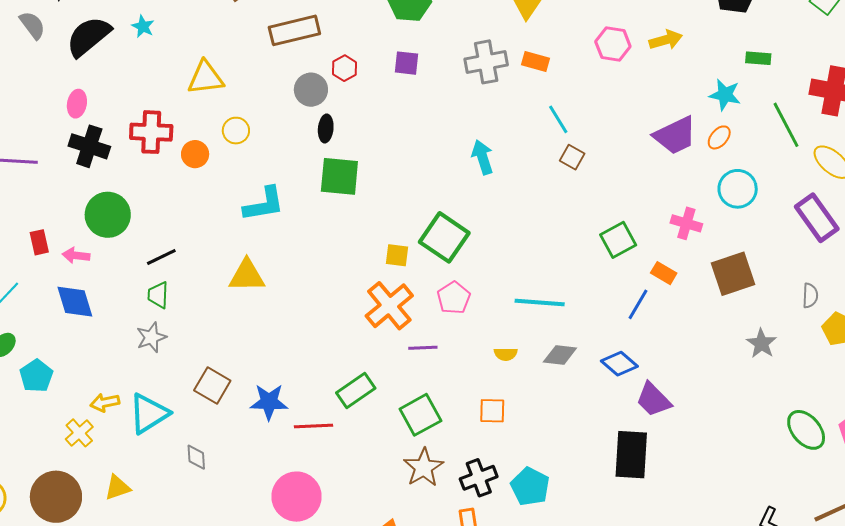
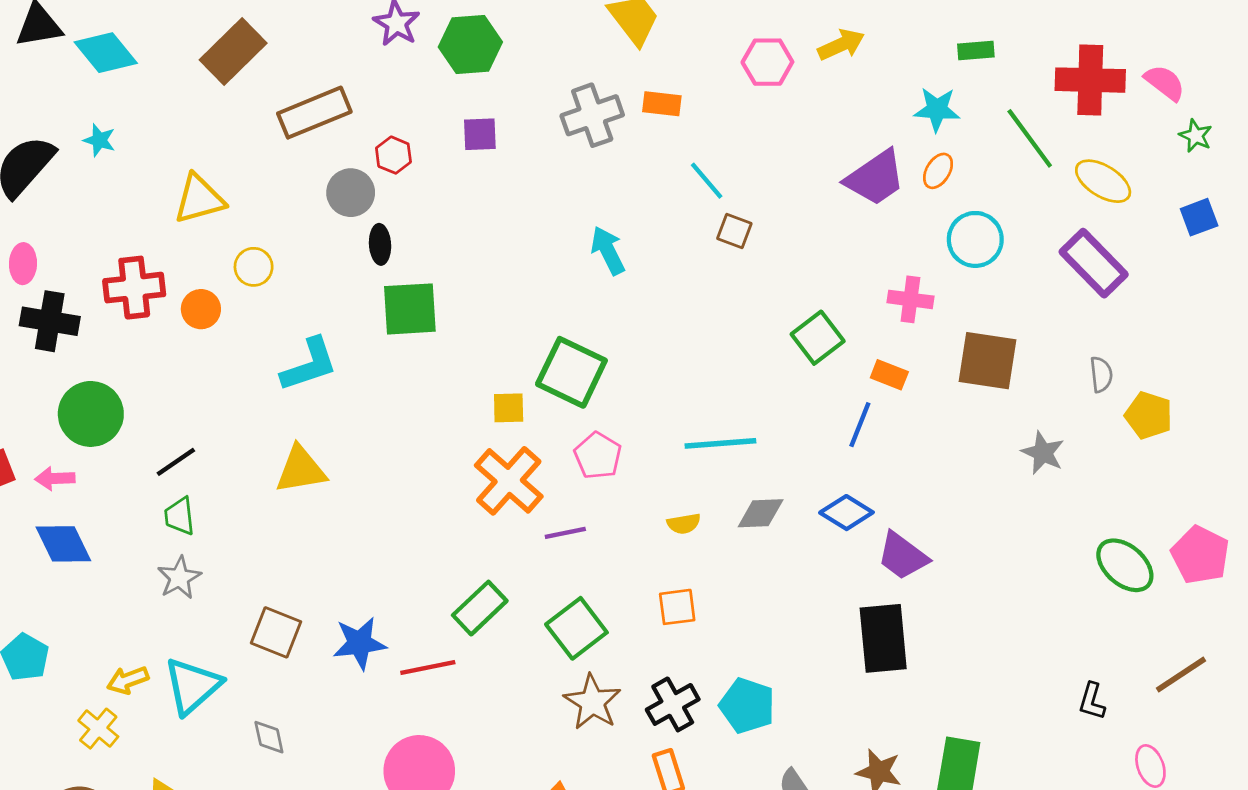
brown square: (733, 274) -> (987, 361), turned 36

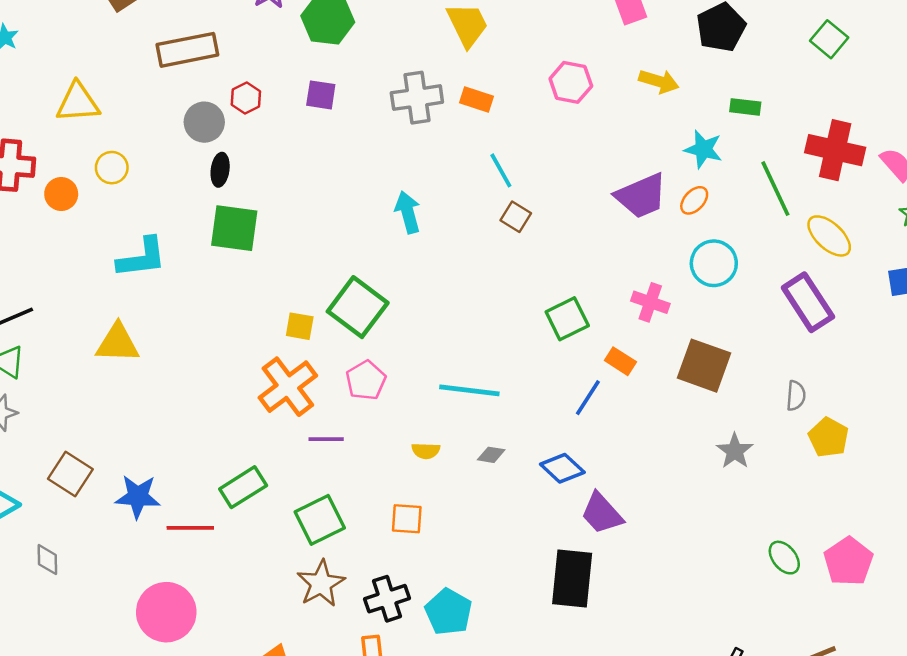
yellow arrow: (841, 45) -> (659, 81), moved, turned 30
gray diamond: (761, 513) -> (491, 455), size x0.7
green ellipse: (1125, 565) -> (784, 558), size x0.7

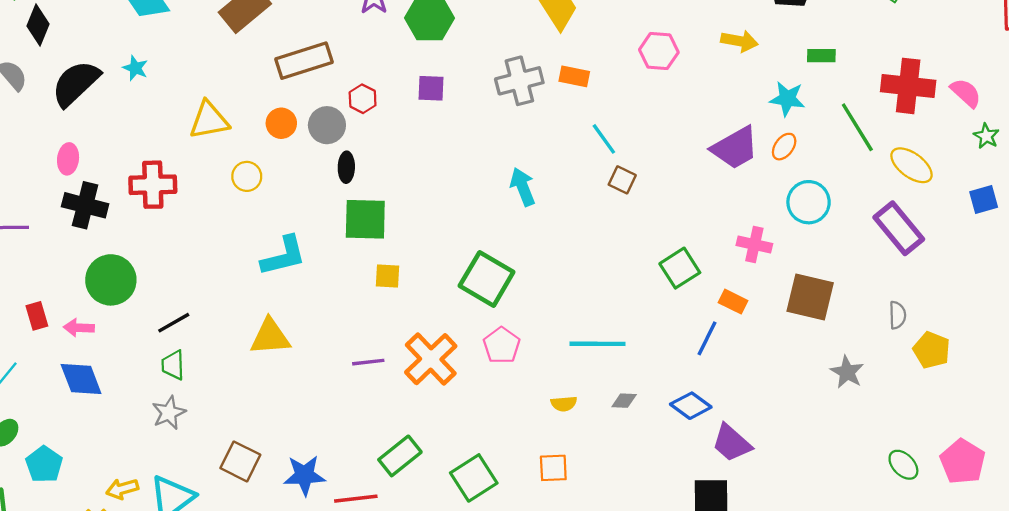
orange circle: (61, 194) -> (281, 123), moved
yellow square: (300, 326) -> (387, 276), moved
purple line: (326, 439) -> (368, 362), moved

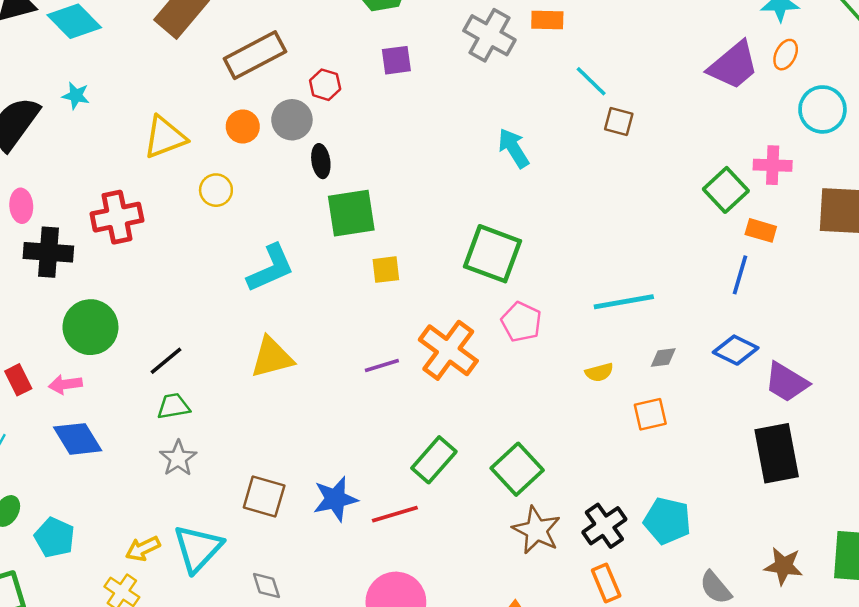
gray cross: (519, 81) -> (489, 35), turned -36
green square: (680, 268) -> (726, 190), moved
green trapezoid: (173, 365) -> (173, 406), turned 92
orange square: (553, 468) -> (650, 414), moved

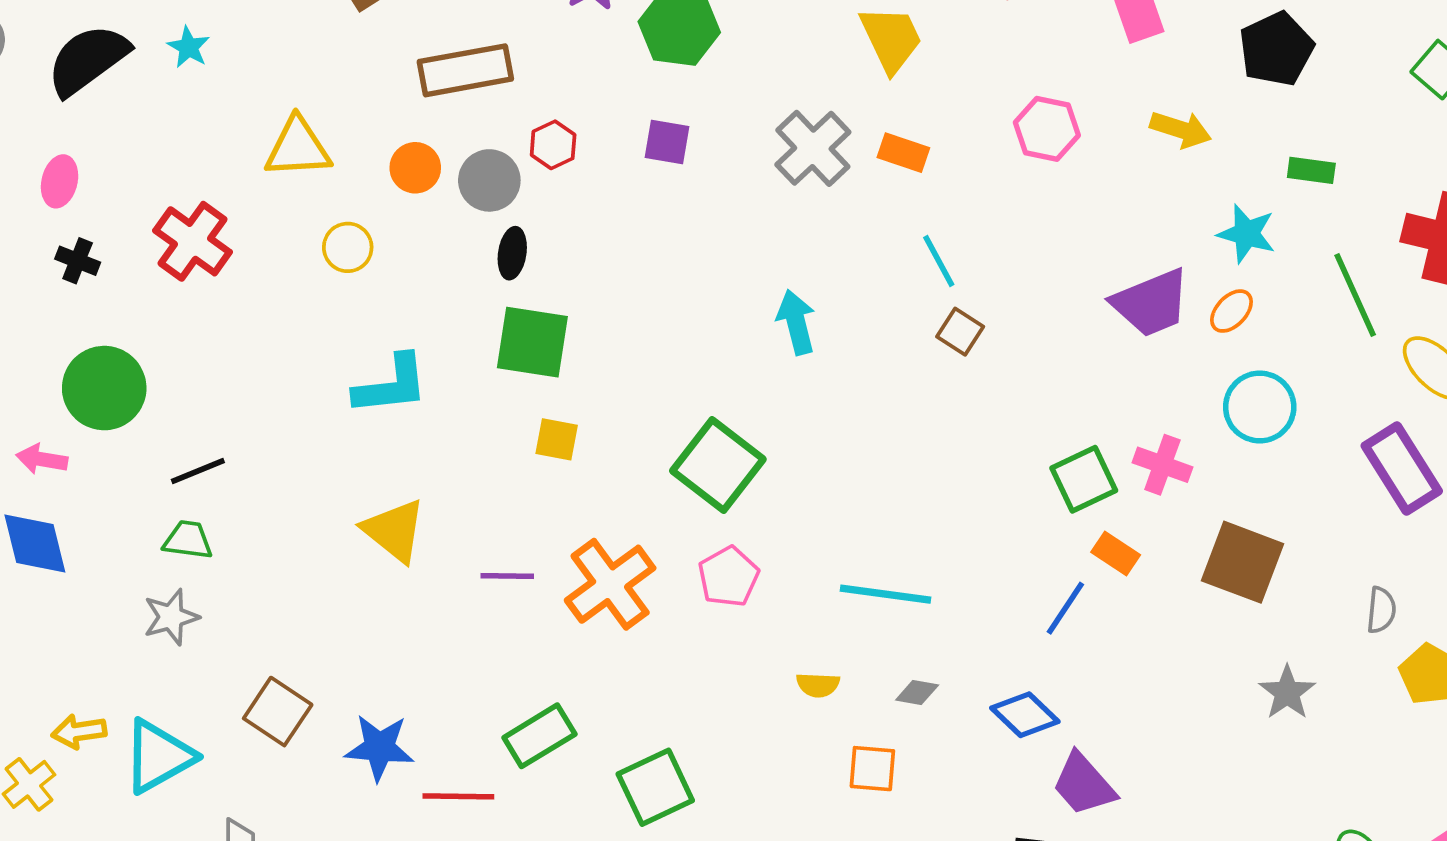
red cross: (117, 217) -> (193, 241), turned 30
black cross: (48, 252) -> (78, 261), size x0.6
yellow triangle: (272, 357) -> (394, 531), moved, turned 36

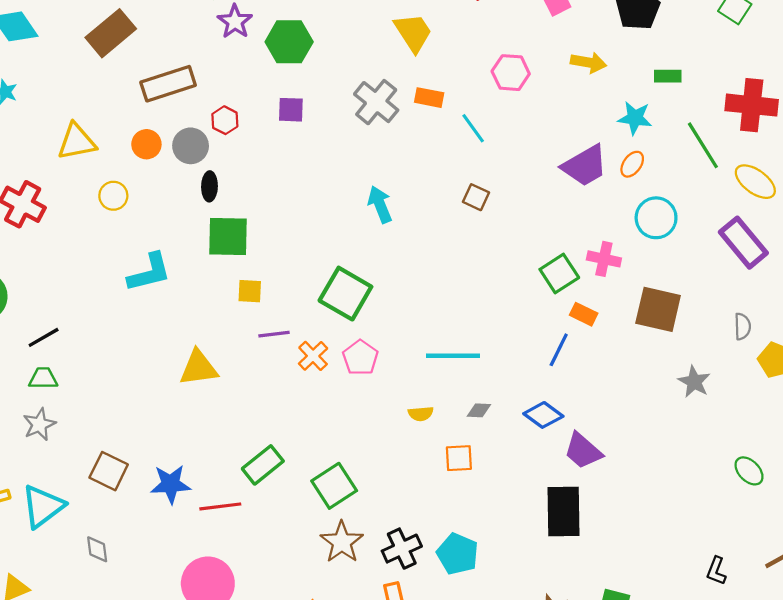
cyan line: (939, 261) -> (473, 128), moved
yellow triangle: (394, 531) -> (199, 368), moved, turned -39
purple line: (507, 576) -> (274, 334), moved
orange cross: (610, 584) -> (313, 356), moved, size x0.6

